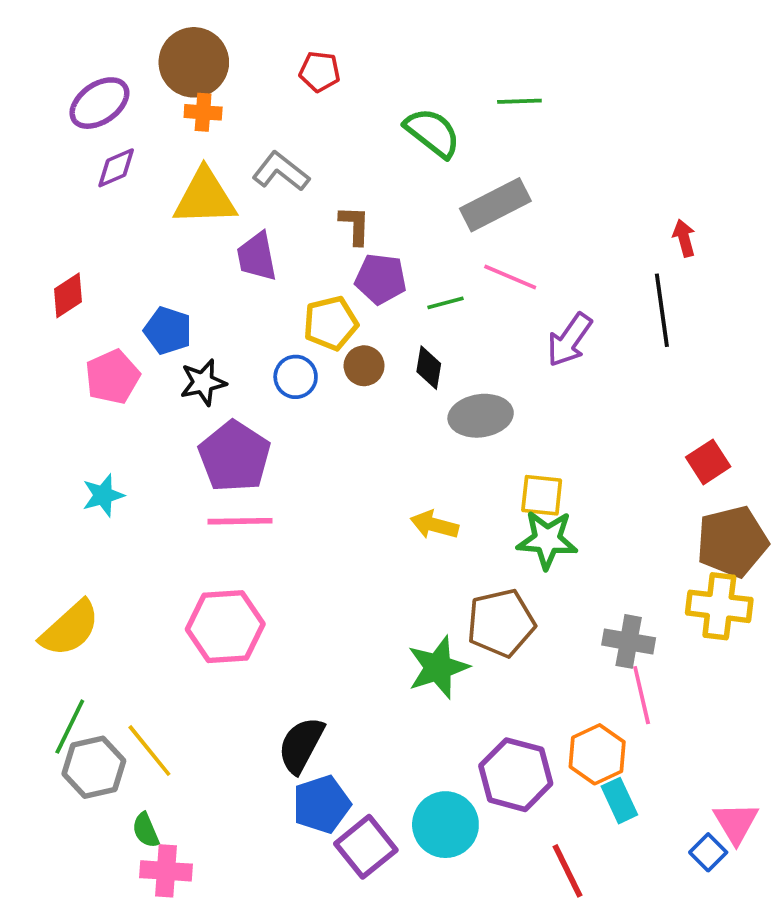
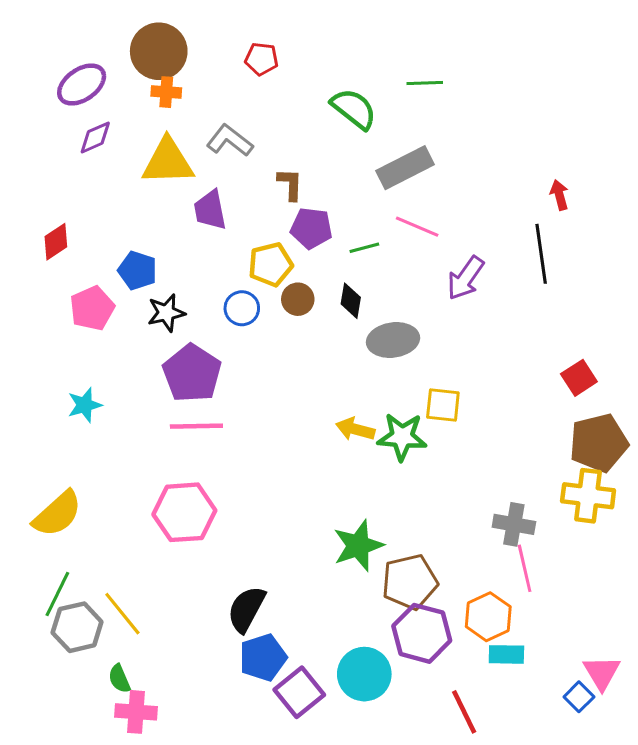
green star: (547, 540) -> (402, 437), moved
brown pentagon: (501, 623) -> (410, 582), moved
cyan rectangle: (619, 801) -> (506, 654), turned -64

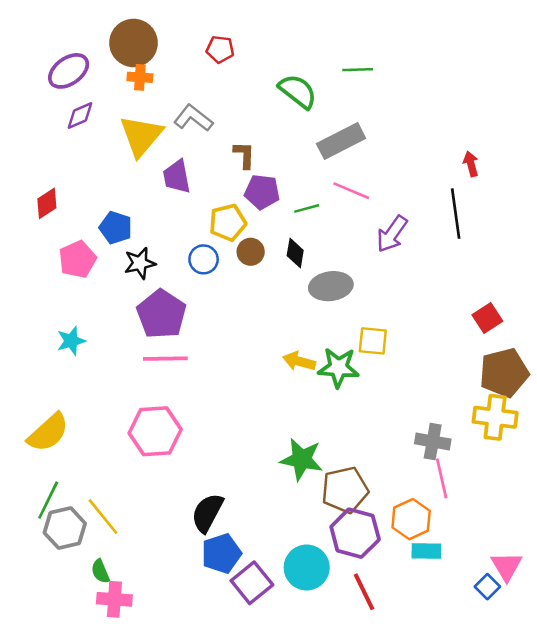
yellow triangle: (168, 162) -> (141, 136), turned -48
green star: (358, 546) -> (302, 459), turned 30
red line: (464, 712) -> (364, 592), moved

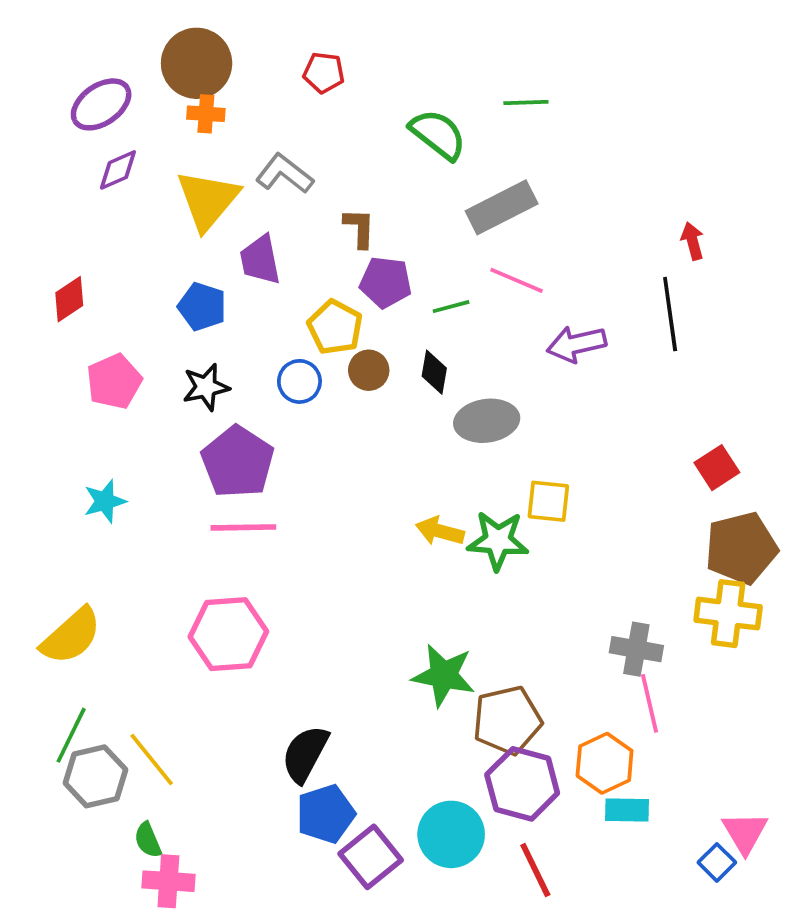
yellow pentagon: (228, 222) -> (335, 327), turned -30
blue pentagon: (116, 228) -> (202, 307), moved
purple arrow: (392, 234) -> (576, 344), turned 42

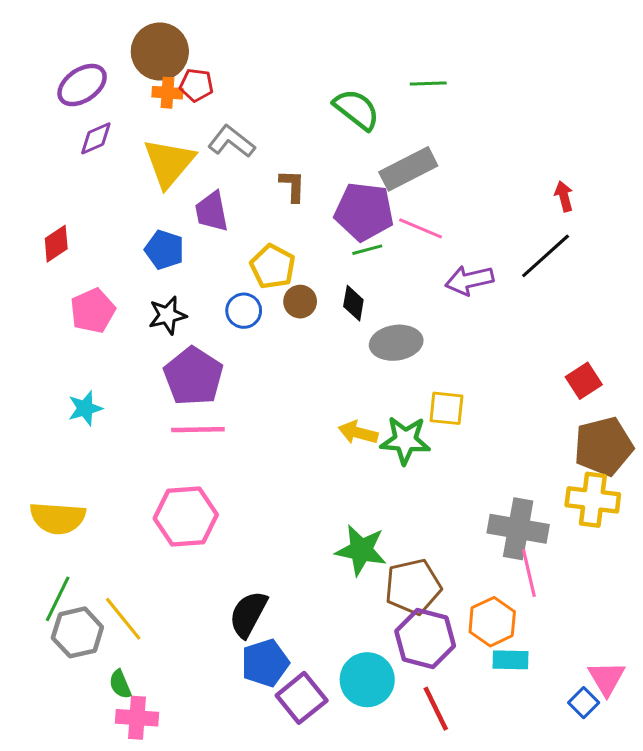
red pentagon: (324, 73) -> (196, 85), moved
purple pentagon: (386, 282) -> (364, 212), moved, size x1.4
black line: (670, 314) -> (546, 256), turned 56
yellow semicircle: (71, 636) -> (58, 518), turned 46
gray cross: (636, 649) -> (518, 529), size x1.4

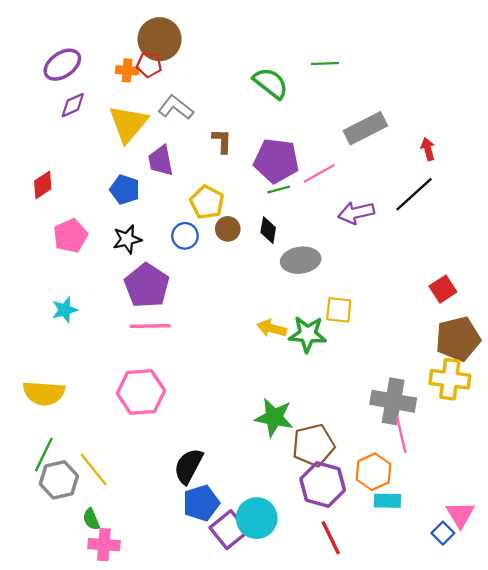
brown circle: (160, 52) -> (160, 39), moved
gray rectangle: (408, 169) -> (365, 128), moved
pink line: (421, 228) -> (319, 173), turned -52
cyan circle: (367, 680) -> (257, 518), moved

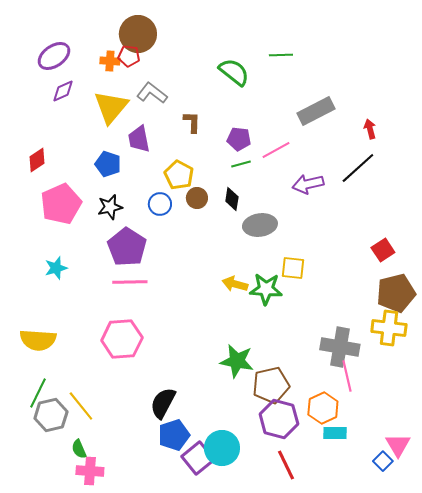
purple pentagon: (276, 161) -> (239, 139), size x0.6
pink pentagon: (70, 236) -> (61, 204), size x1.4

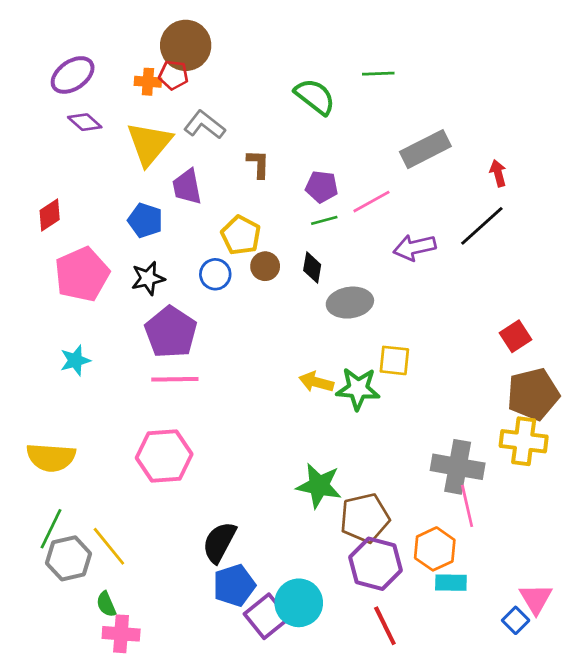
purple diamond: (63, 91) -> (85, 122), turned 65

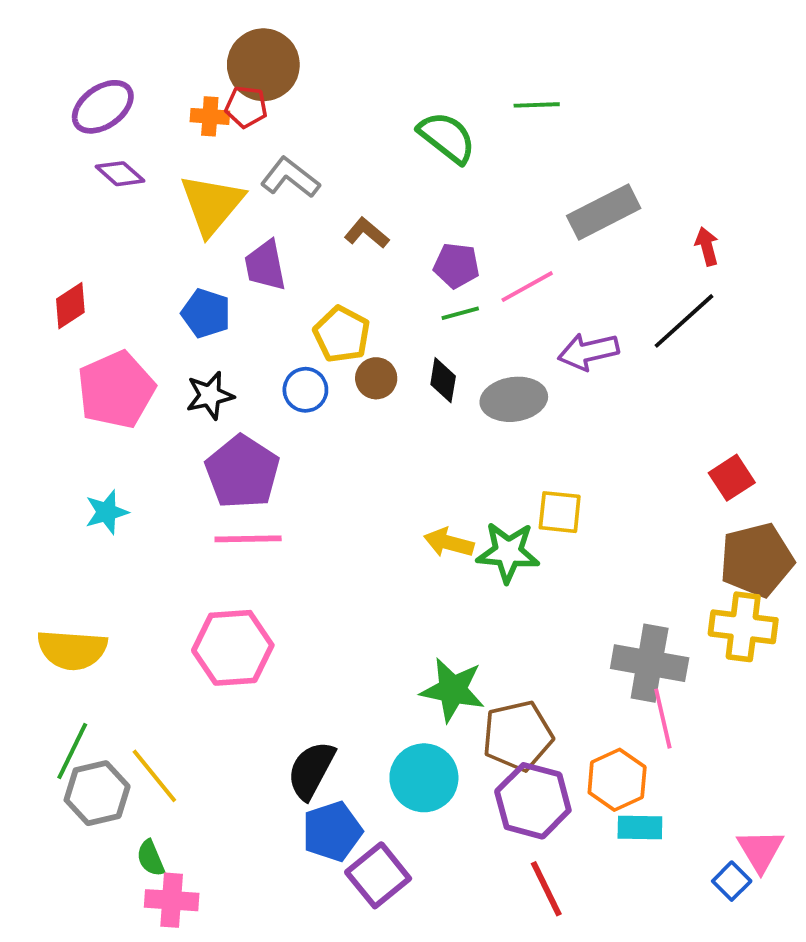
brown L-shape: (258, 164) -> (367, 233), turned -52
gray ellipse: (350, 303) -> (514, 399), moved
cyan circle: (299, 603) -> (424, 778), moved

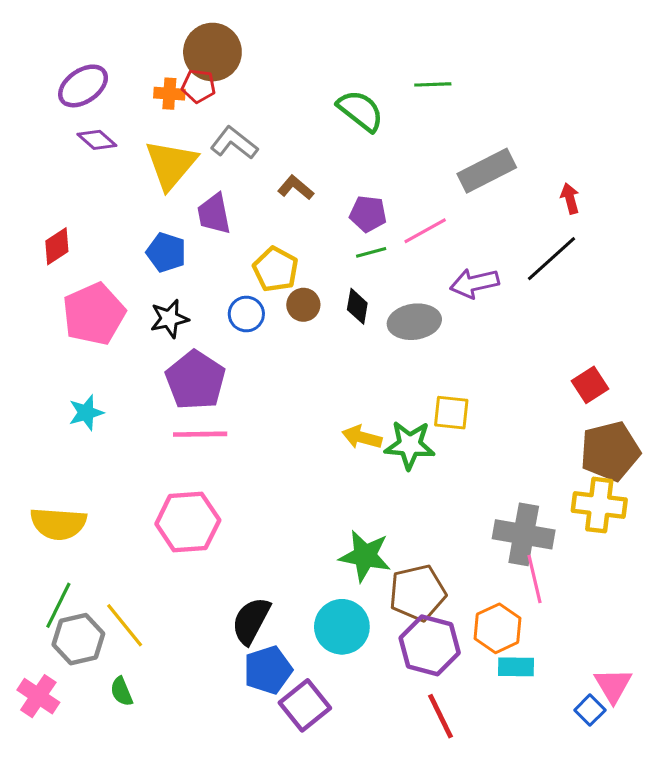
pink cross: (172, 900) -> (38, 696), moved, turned 30

